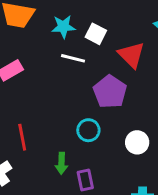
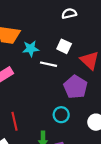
cyan star: (63, 27) -> (31, 49), moved

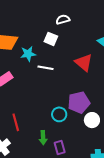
white square: (64, 46) -> (51, 39), moved
purple pentagon: (75, 87) -> (79, 102), moved, turned 30

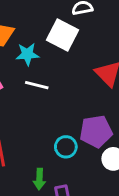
white square: (51, 39) -> (63, 35), size x1.5
white line: (45, 68) -> (37, 85), moved

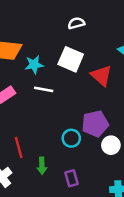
white square: (63, 35) -> (71, 59), moved
green arrow: (39, 179) -> (42, 166), moved

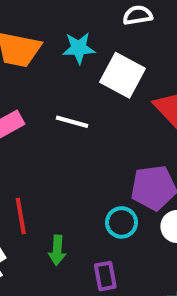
cyan star: (34, 65) -> (79, 48), moved
cyan circle: (71, 138) -> (121, 222), moved

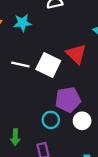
white square: (122, 75) -> (48, 65), moved

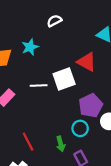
white square: (48, 65) -> (64, 79), turned -30
green arrow: (15, 137) -> (61, 144), moved

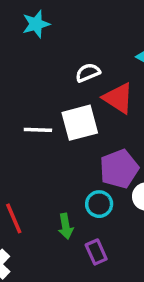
white semicircle: (54, 21) -> (88, 73), moved
cyan star: (30, 47) -> (36, 24), moved

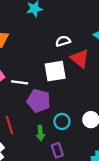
white line: (38, 130) -> (20, 82), moved
purple pentagon: (119, 169) -> (39, 101), moved, turned 30

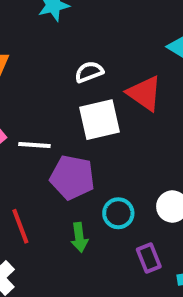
white semicircle: (63, 41) -> (89, 72), moved
purple rectangle: (57, 150) -> (149, 258), moved

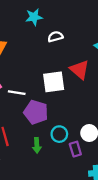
white semicircle: (89, 72) -> (55, 37), moved
purple rectangle: (149, 258) -> (75, 149), moved

